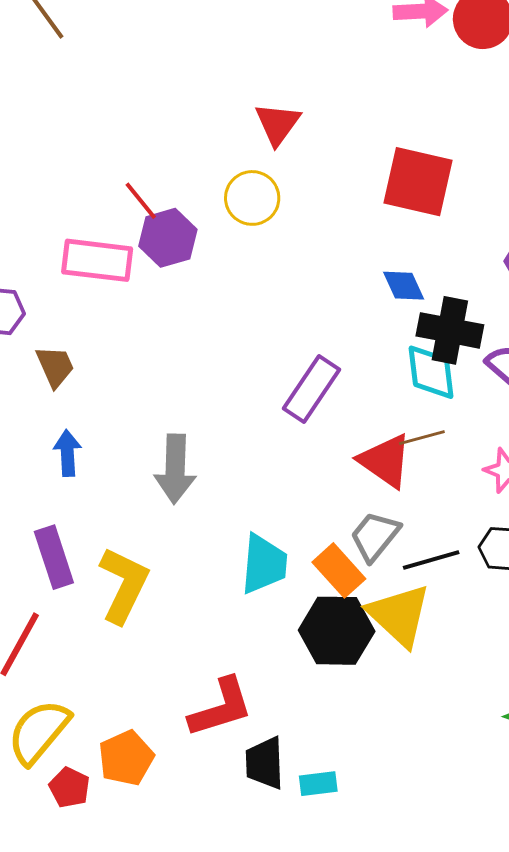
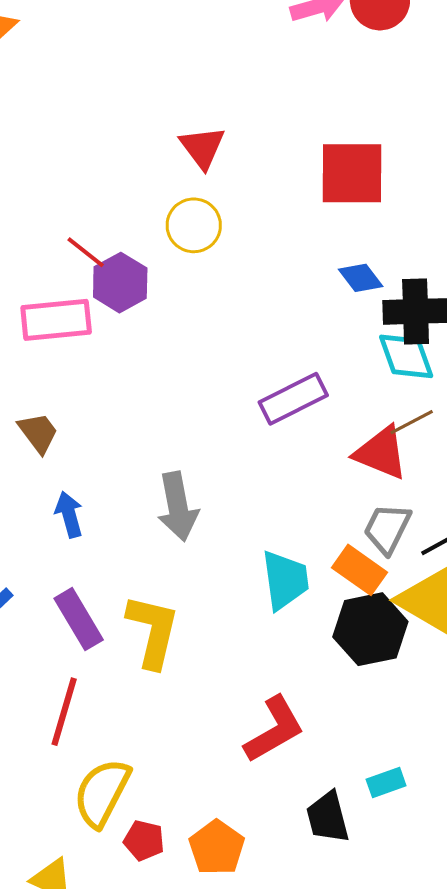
purple rectangle: (311, 389) -> (293, 399), turned 42
orange pentagon: (126, 758) -> (217, 848), moved
black trapezoid: (265, 763) -> (328, 817), moved

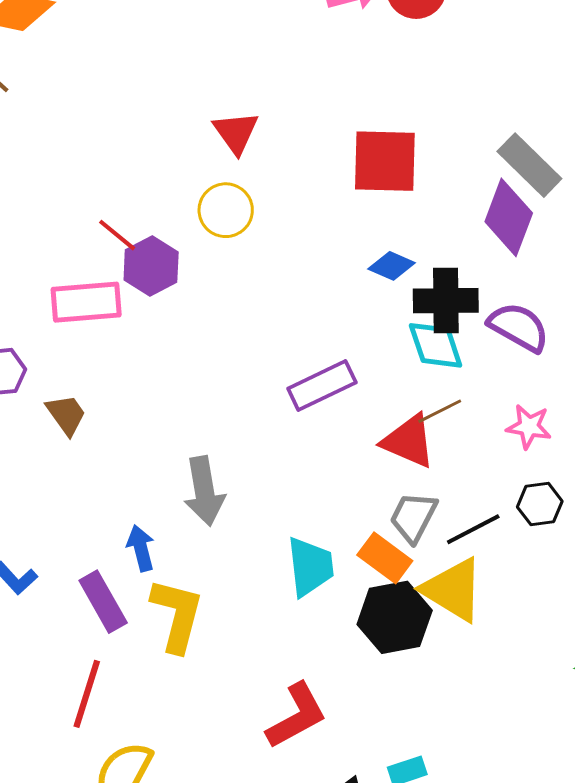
blue diamond: (361, 278) -> (392, 266), turned -30
blue arrow: (69, 515) -> (141, 548), moved

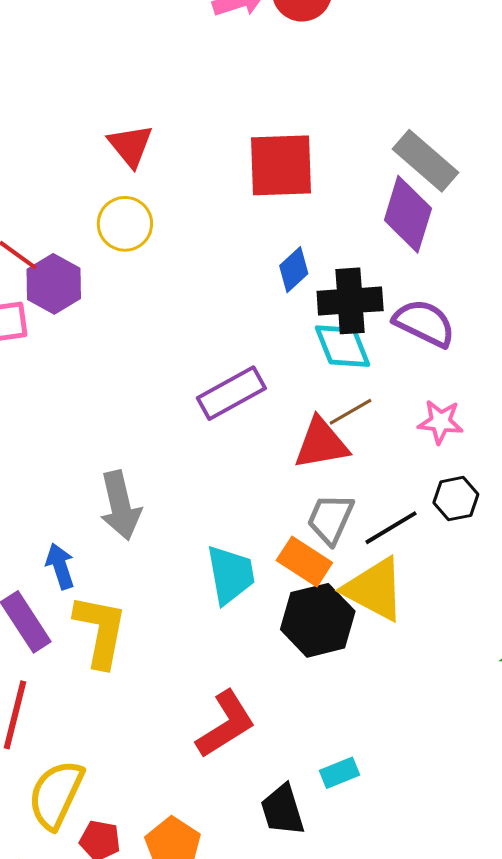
blue diamond: (392, 266) -> (294, 270), turned -63
red triangle: (409, 441) -> (321, 444), turned -30

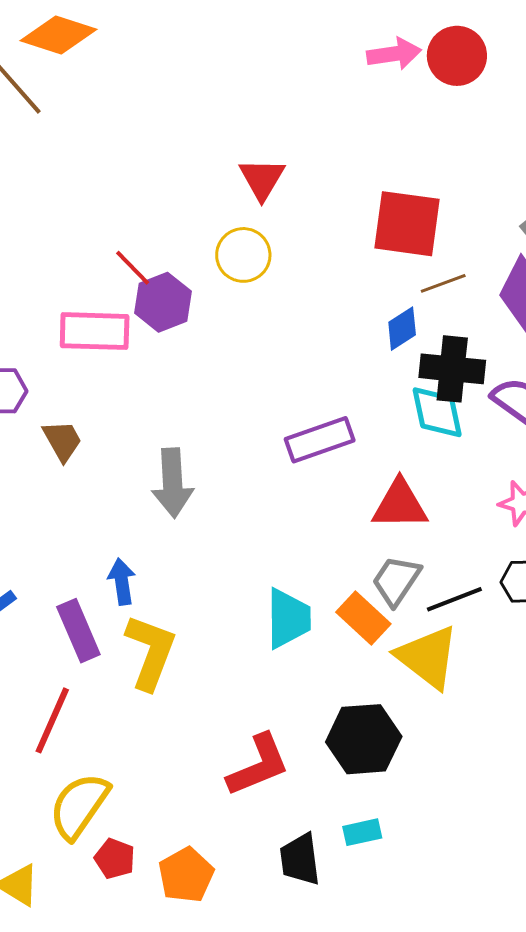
brown line: (351, 412) -> (443, 283), moved
gray arrow: (120, 505) -> (173, 483), moved
black hexagon: (318, 620) -> (364, 739), moved

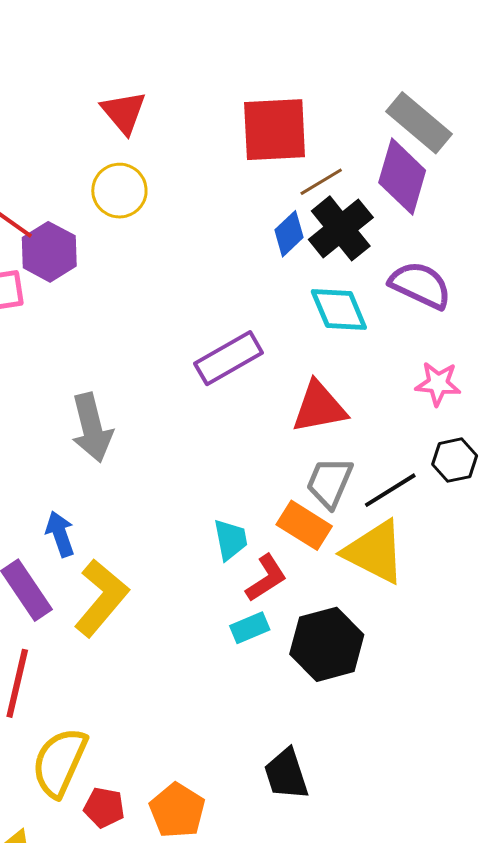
black cross: (452, 369) -> (341, 228), moved, turned -34
cyan trapezoid: (288, 618) -> (230, 540), size x0.7
yellow L-shape: (151, 652) -> (101, 598), turned 30
red L-shape: (258, 765) -> (266, 578), moved, size x0.7
cyan rectangle: (362, 832) -> (250, 628), moved

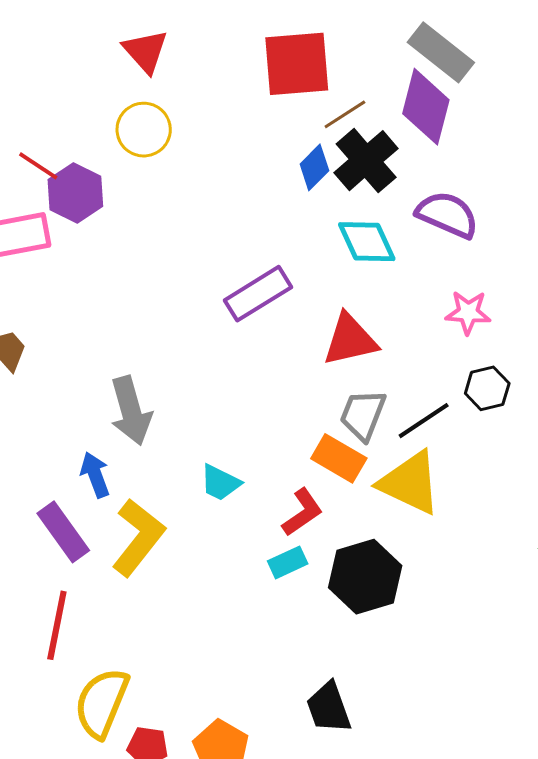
gray arrow: (92, 428) -> (131, 411), moved
cyan trapezoid: (230, 540) -> (220, 483), moved, turned 129

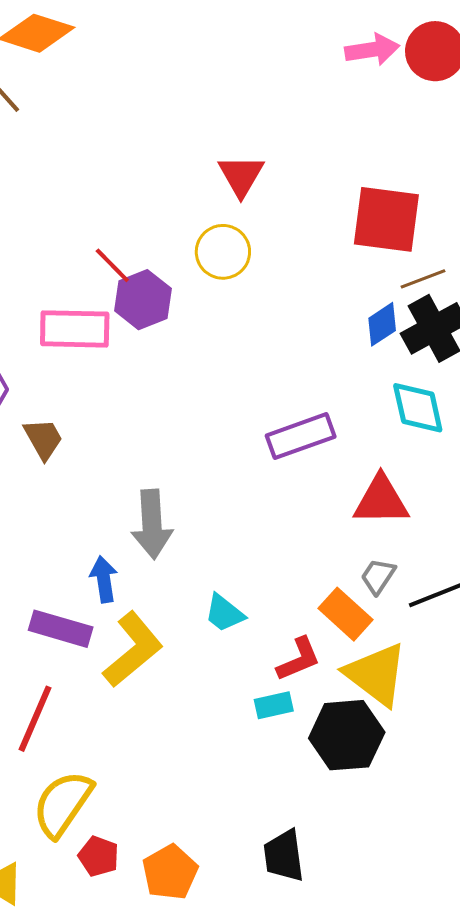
gray trapezoid: (363, 415) -> (378, 576), size x0.7
yellow triangle: (410, 483) -> (376, 674), moved
purple rectangle: (63, 532) -> (61, 629), turned -50

